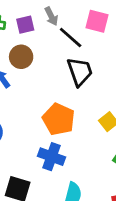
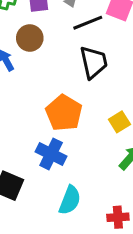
black line: (71, 38) -> (88, 23), turned -70

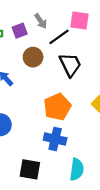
brown circle: (30, 38) -> (33, 57), moved
orange pentagon: (64, 113) -> (57, 107), turned 30

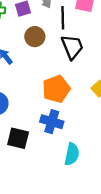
black line: (59, 37) -> (63, 18), turned -60
black square: (30, 169) -> (18, 138), moved

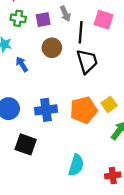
orange pentagon: (56, 89) -> (84, 110), moved
blue cross: (52, 122) -> (46, 110), moved, turned -30

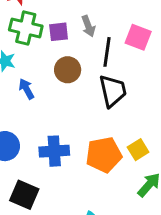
green cross: (18, 18) -> (26, 28), size x1.5

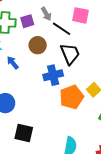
black line: (107, 52) -> (62, 29), turned -54
blue cross: (54, 151) -> (53, 75), moved

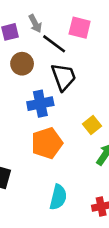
orange pentagon: (72, 97) -> (47, 143), moved

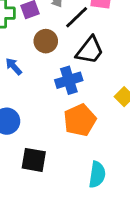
black line: (54, 44) -> (77, 17), turned -75
black trapezoid: (63, 77) -> (90, 50), turned 64

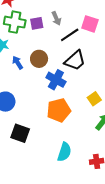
brown circle: (46, 41) -> (39, 59), moved
blue cross: (69, 80) -> (56, 80), turned 36

